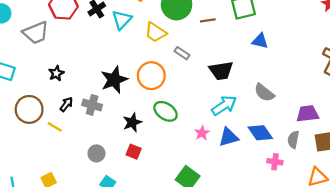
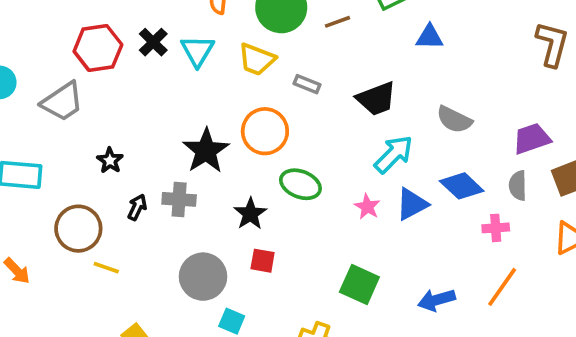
yellow line: (55, 127) -> (106, 268), moved
gray circle: (96, 153) -> (203, 277), size x1.6

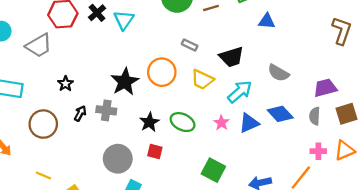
yellow trapezoid: (257, 59) -> (202, 80), moved
green ellipse: (300, 184) -> (183, 122), moved
pink cross: (496, 228) -> (318, 151), moved
yellow line: (106, 268) -> (44, 175), moved

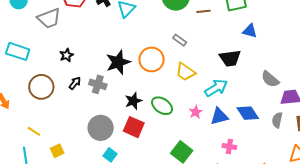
black trapezoid: (232, 57) -> (230, 58), moved
gray semicircle: (278, 73) -> (270, 79), moved
red square: (155, 151) -> (134, 127), size x1.5
pink cross: (318, 151) -> (229, 147), moved

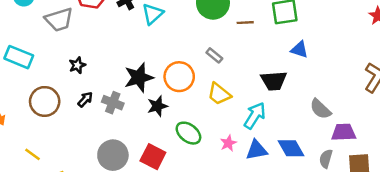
cyan arrow: (216, 88) -> (255, 116), turned -30
black star: (133, 101) -> (157, 106), moved

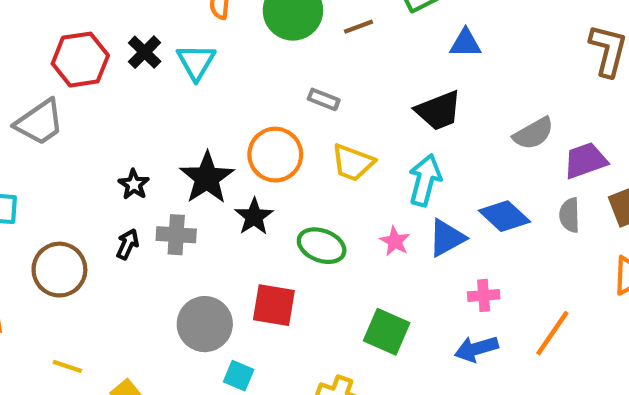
black star: (77, 65) -> (134, 184), moved
gray semicircle: (320, 109) -> (533, 133), turned -55

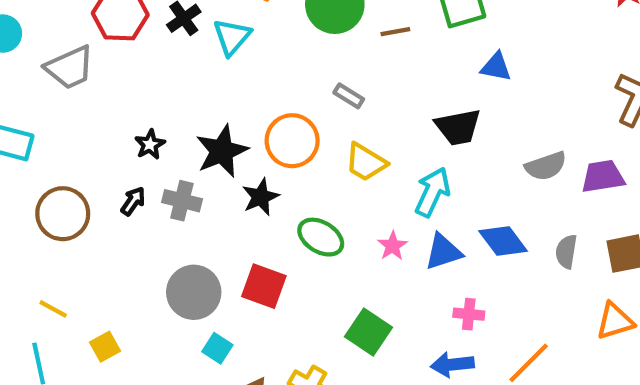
purple trapezoid: (585, 160) -> (603, 176), moved

